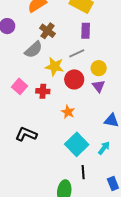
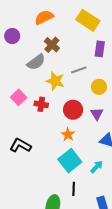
purple rectangle: (86, 31) -> (100, 49), moved
red circle: (74, 79) -> (73, 110), moved
purple triangle: (99, 86) -> (97, 114), moved
orange star: (68, 112) -> (68, 135), moved

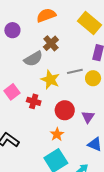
yellow circle: (99, 87) -> (93, 78), moved

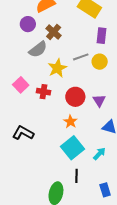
purple circle: (12, 30) -> (28, 24), moved
yellow star: (50, 80) -> (57, 68), turned 30

